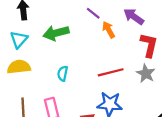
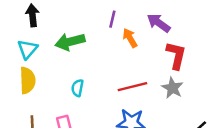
purple line: (93, 13) -> (112, 19), turned 64
yellow semicircle: (19, 67) -> (27, 80), turned 95

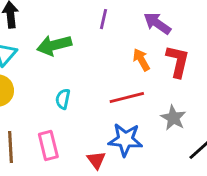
orange arrow: (130, 38) -> (141, 60), moved
gray star: (172, 88) -> (173, 118), moved

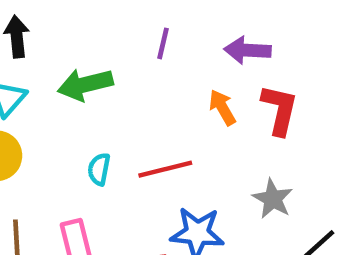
purple arrow: (157, 23) -> (248, 50), turned -32
red line: (127, 98) -> (165, 169), moved

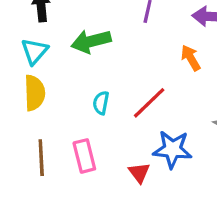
red line: (165, 169) -> (149, 103), turned -30

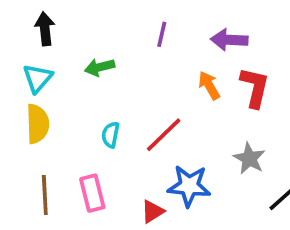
green arrow: (91, 41) -> (100, 67), size x0.7
red triangle: (139, 173) -> (153, 211), turned 35

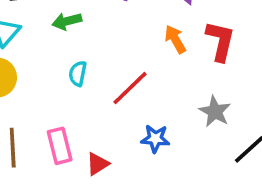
cyan semicircle: (111, 135) -> (78, 74), moved
blue star: (189, 186) -> (155, 139), size x0.7
red triangle: (153, 211) -> (98, 164), moved

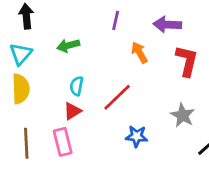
orange arrow: (175, 39) -> (139, 52), moved
red triangle: (98, 164) -> (72, 111), moved

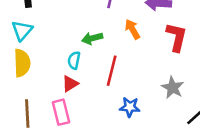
green arrow: (68, 45) -> (92, 38), moved
red line: (117, 97) -> (112, 71), turned -32

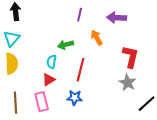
red L-shape: (177, 37) -> (131, 57), moved
blue star: (130, 107) -> (75, 98), moved

